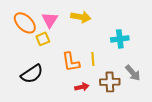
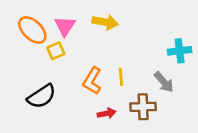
cyan cross: (120, 39) -> (180, 51), moved
orange L-shape: (71, 62) -> (92, 81), turned 40
gray arrow: (133, 73) -> (164, 82), moved

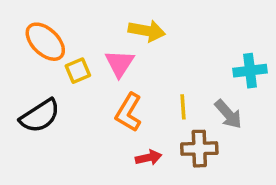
pink triangle: (65, 26) -> (120, 63), moved
yellow line: (121, 77) -> (183, 107), moved
black semicircle: (41, 96) -> (40, 116), moved

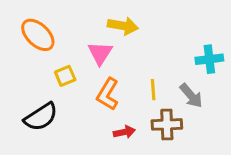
yellow square: (78, 71) -> (65, 76), moved
black semicircle: (40, 116) -> (41, 117), moved

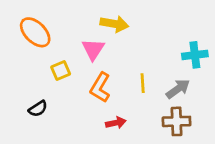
gray arrow: (191, 96) -> (178, 89), turned -85
black semicircle: (41, 117) -> (38, 109), size x0.6
brown cross: (167, 124) -> (177, 121), moved

